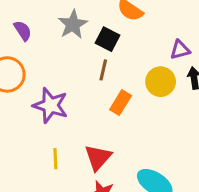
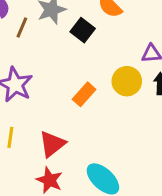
brown line: (103, 70) -> (22, 27), moved

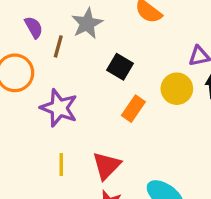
black square: (83, 30) -> (120, 67), moved

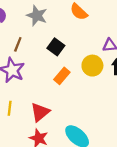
gray star: (87, 23) -> (37, 16), turned -30
brown line: (58, 46) -> (18, 44), moved

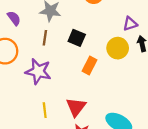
brown line: (18, 44) -> (45, 38), moved

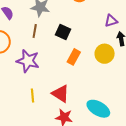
yellow circle: (118, 48) -> (105, 54), moved
red triangle: (76, 107) -> (60, 94), turned -36

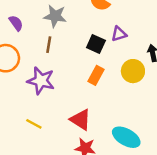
purple triangle: (111, 21) -> (119, 34), moved
black square: (63, 32) -> (96, 44), moved
yellow line: (33, 96) -> (34, 124), moved, turned -56

